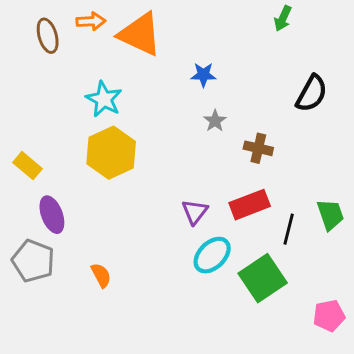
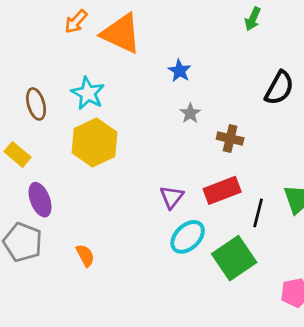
orange arrow: (91, 21) -> (76, 22), turned 135
brown ellipse: (48, 36) -> (36, 104), moved
blue star: (203, 75) -> (180, 71), turned 30

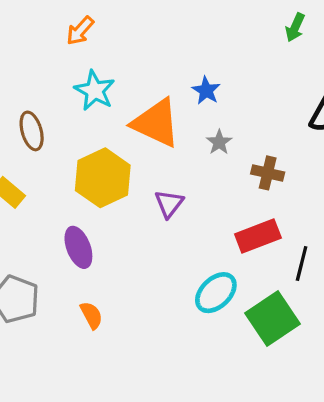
orange triangle: (121, 33) -> (156, 123), moved
cyan star: (88, 93) -> (95, 91), moved
purple triangle: (172, 197) -> (169, 204), moved
purple ellipse: (40, 200) -> (78, 247), moved

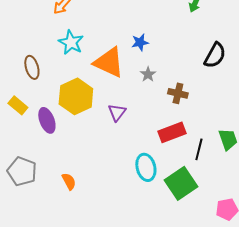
blue star: (206, 91) -> (140, 42), turned 30
purple ellipse: (78, 247) -> (47, 120), moved
cyan ellipse: (216, 293) -> (146, 167), turned -60

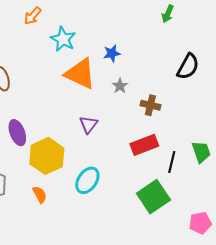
cyan star: (71, 42) -> (63, 39), moved
yellow hexagon: (76, 96) -> (47, 156), moved
cyan ellipse: (146, 167) -> (87, 180), moved, turned 48

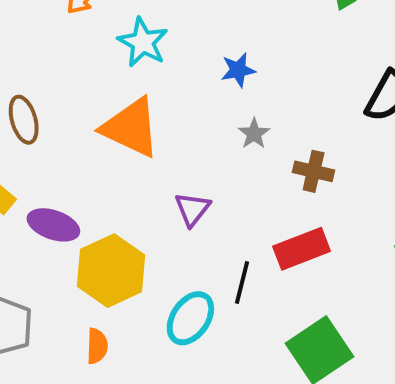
orange triangle: (80, 74) -> (131, 128), moved
purple ellipse: (17, 133) -> (53, 225), turned -50
black line: (172, 162) -> (242, 282), moved
orange semicircle: (40, 195) -> (97, 346), turned 30

